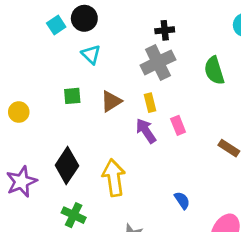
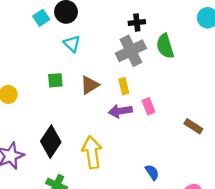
green semicircle: (214, 71) -> (165, 46), moved
purple arrow: (146, 131) -> (120, 111), turned -65

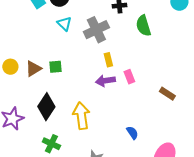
gray cross: (131, 51) -> (96, 30), moved
green square: (55, 80) -> (55, 67), moved
brown triangle: (90, 85) -> (33, 69), moved

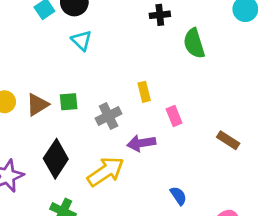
gray cross: (96, 30) -> (109, 116), moved, size x0.7
purple arrow: (105, 81) -> (141, 143), moved
yellow arrow: (81, 116) -> (106, 172), turned 64

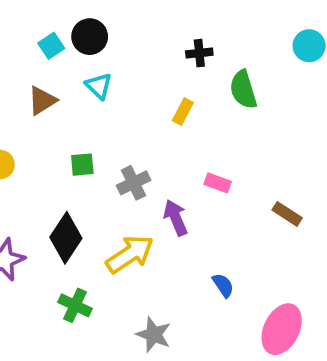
yellow rectangle: (144, 92) -> (183, 112), moved, turned 42
brown triangle: (37, 105) -> (42, 101), moved
pink rectangle: (174, 116) -> (218, 183), turned -48
purple arrow: (141, 143) -> (176, 218), turned 76

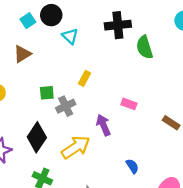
black cross: (199, 53) -> (118, 25), size x1.6
cyan triangle: (99, 86) -> (70, 36), moved
yellow rectangle: (183, 112) -> (85, 78), moved
gray cross: (134, 183) -> (66, 106), moved

